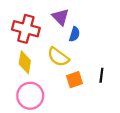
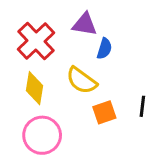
purple triangle: (60, 17) -> (85, 24), turned -36
red cross: (26, 29) -> (36, 41), turned 32

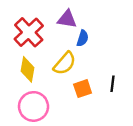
yellow semicircle: (82, 81) -> (65, 63), turned -85

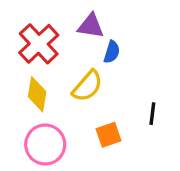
orange square: (83, 89) -> (109, 135), moved

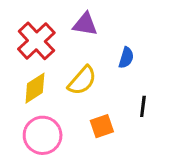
blue semicircle: (112, 52) -> (126, 58), moved
yellow diamond: (37, 94) -> (35, 88), turned 48

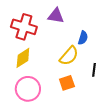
red cross: (36, 41) -> (24, 27), turned -30
yellow semicircle: (82, 81) -> (69, 56), moved

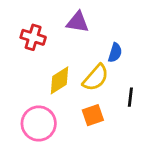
red cross: (24, 27) -> (33, 37), size x0.7
yellow diamond: (23, 58) -> (60, 80), moved

